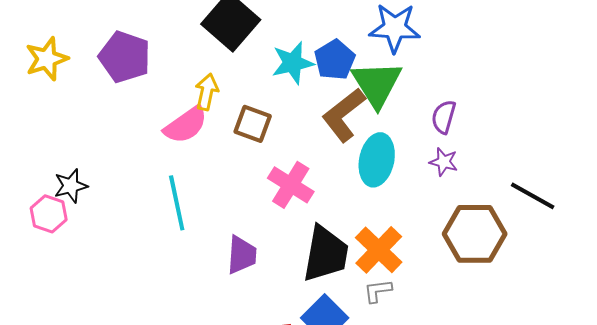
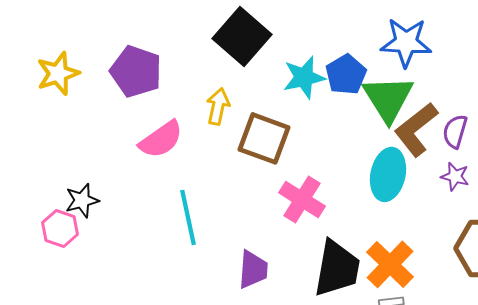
brown L-shape: (344, 115) -> (416, 129), moved
brown square: (253, 124) -> (264, 138), size x1.4
pink semicircle: (186, 125) -> (161, 139), moved

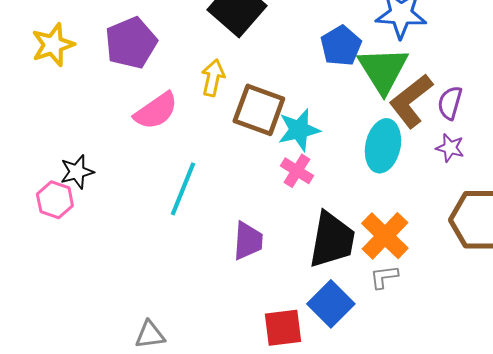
purple pentagon: (136, 71) -> (131, 43), turned 30
cyan star: (304, 77) -> (299, 130), moved
pink cross: (302, 199) -> (297, 171), size x0.7
cyan line: (188, 217) -> (183, 189), turned 34

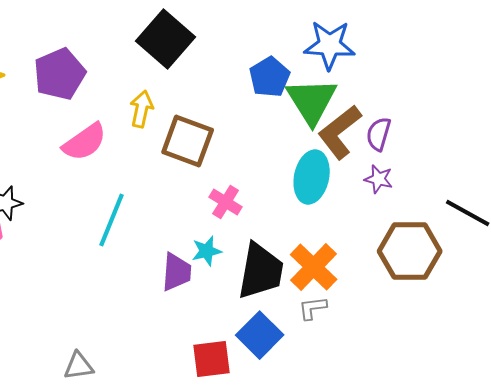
cyan star: (299, 130) -> (207, 251), moved, size x0.7

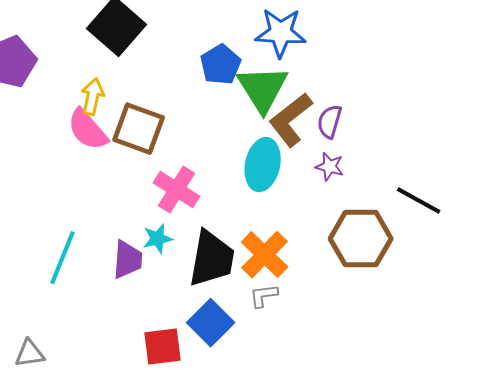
pink semicircle: (85, 142) -> (88, 130), moved, turned 84
pink cross: (226, 202) -> (177, 190), size x1.4
cyan line: (112, 220) -> (63, 258), moved

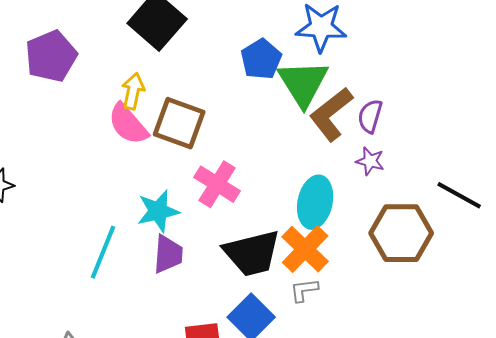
cyan ellipse: (263, 165) -> (315, 202), moved
cyan star: (158, 239) -> (158, 211), moved, size x1.4
black trapezoid: (212, 259) -> (252, 253), turned 66

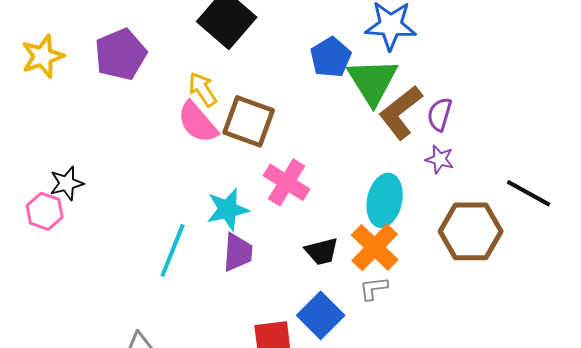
yellow arrow: (133, 91) -> (203, 89), turned -45
black trapezoid: (252, 253) -> (322, 251), size x0.6

